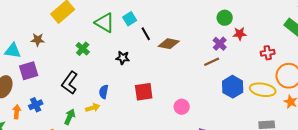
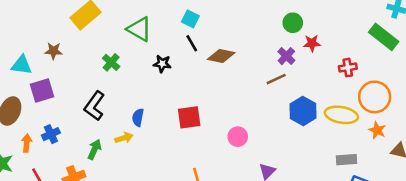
cyan square: (130, 19) -> (190, 19), moved, turned -32
black star: (123, 58) -> (162, 64), moved

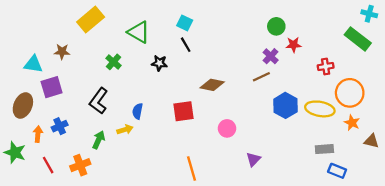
brown diamond: (221, 56) -> (212, 85), moved

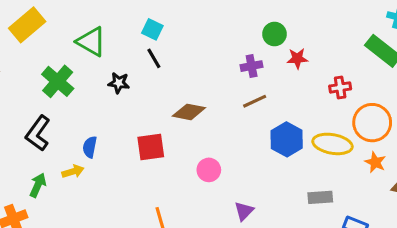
purple cross: (271, 56) -> (252, 66), moved, turned 35
green cross: (114, 62) -> (58, 81), size x1.5
gray rectangle: (324, 149) -> (320, 197), moved

